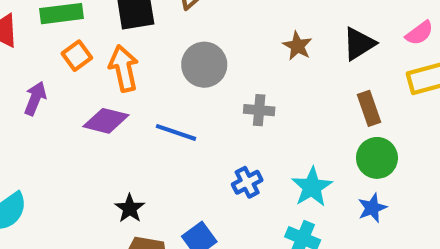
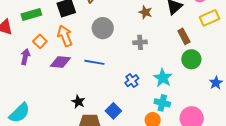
orange square: (77, 56) -> (40, 41), moved
gray cross: (259, 110) -> (140, 42), moved
blue star: (372, 208) -> (216, 83), moved

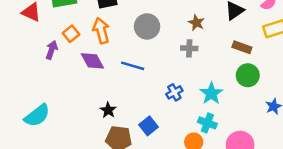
brown star: (145, 12) -> (196, 23), moved
brown rectangle: (184, 36) -> (242, 47), turned -49
purple diamond: (60, 62) -> (92, 61), turned 50

